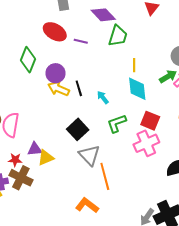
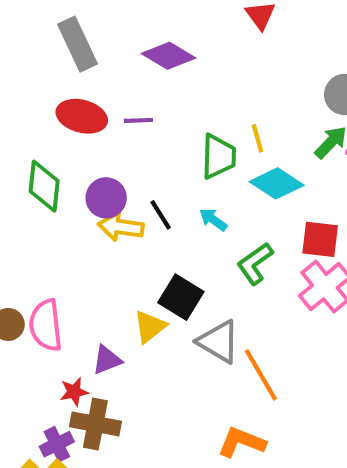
green trapezoid: (118, 36) -> (219, 157), moved
cyan diamond: (137, 89) -> (277, 183), turned -35
yellow triangle: (46, 158) -> (150, 327), moved

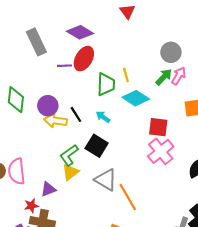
gray rectangle: (77, 44) -> (36, 42), moved
red ellipse: (82, 116) -> (84, 59), moved, turned -75
green L-shape: (255, 263) -> (69, 155), moved
black square: (181, 297) -> (97, 146), moved

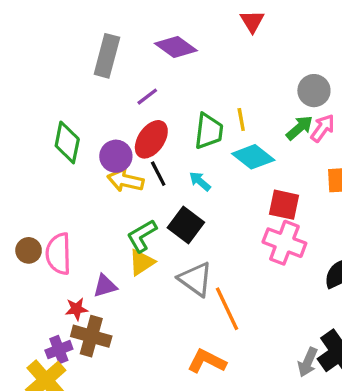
gray rectangle: (36, 42) -> (107, 56), turned 35
red ellipse: (84, 59) -> (151, 139), moved
purple line: (65, 66) -> (147, 97), turned -40
pink cross: (161, 151) -> (284, 243), turned -35

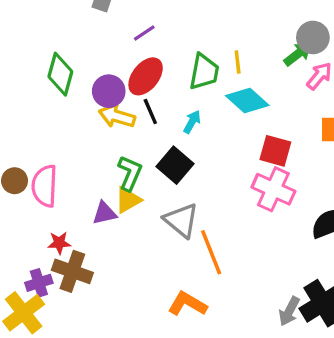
green arrow: (300, 128) -> (298, 54), moved
cyan arrow: (200, 181) -> (192, 122), turned 75
green L-shape: (142, 236) -> (130, 173), turned 140
purple triangle: (105, 286) -> (105, 213), moved

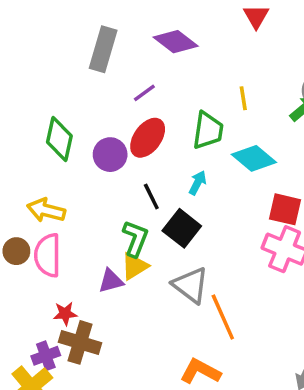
yellow line: (238, 62) -> (243, 98), moved
black line: (150, 111) -> (151, 196), moved
yellow arrow: (117, 116) -> (46, 210), moved

